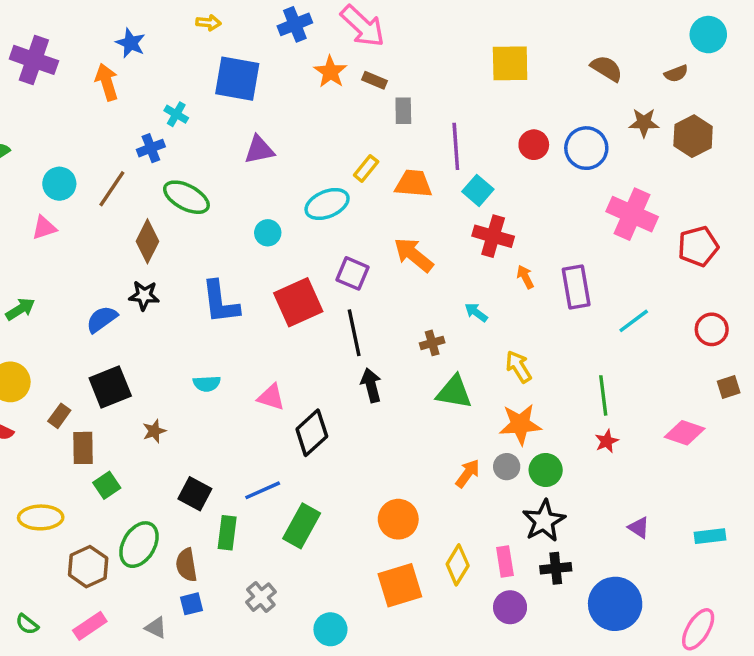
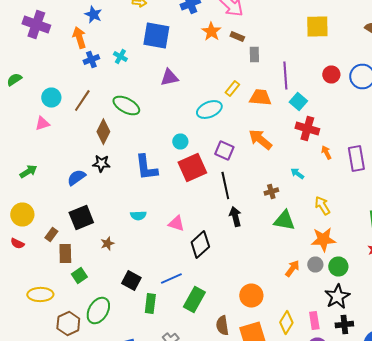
blue cross: (151, 148) -> (91, 60), moved
cyan circle: (268, 233) -> (180, 142), moved
brown semicircle: (186, 565) -> (222, 326), moved

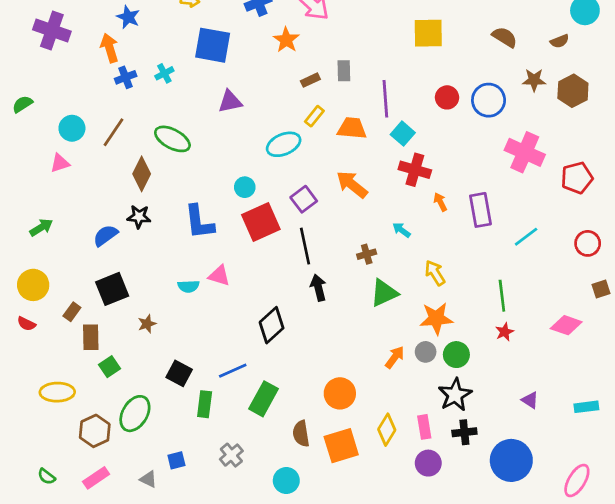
brown rectangle: (237, 36) -> (310, 80), moved, turned -48
cyan cross: (120, 56) -> (164, 73), turned 32
purple square: (224, 150) -> (304, 199), turned 30
green triangle: (284, 220) -> (384, 293), turned -35
pink triangle: (176, 224) -> (219, 276), moved

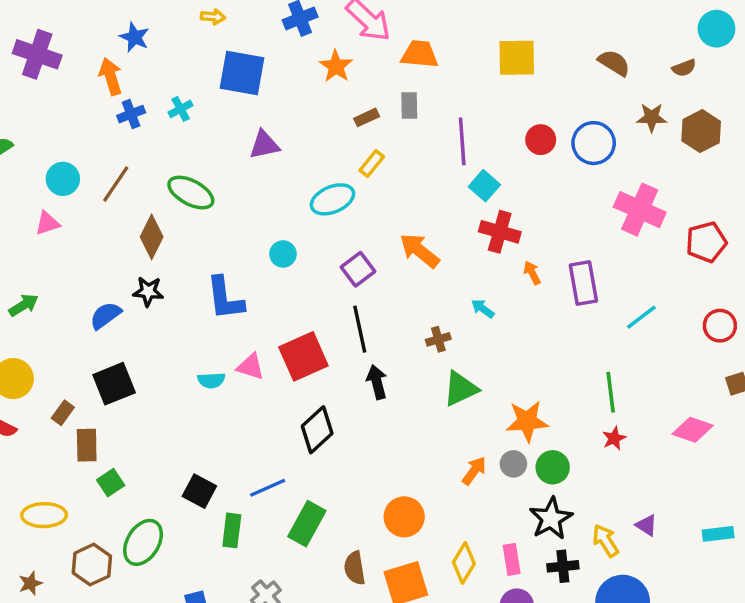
orange trapezoid: (352, 128) -> (420, 54), moved
red square: (261, 222) -> (303, 356), moved
yellow arrow: (435, 273) -> (606, 541), moved
brown star: (147, 324) -> (30, 583), moved

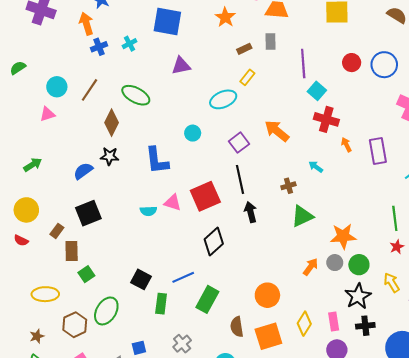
yellow arrow: (606, 541) -> (392, 283), moved

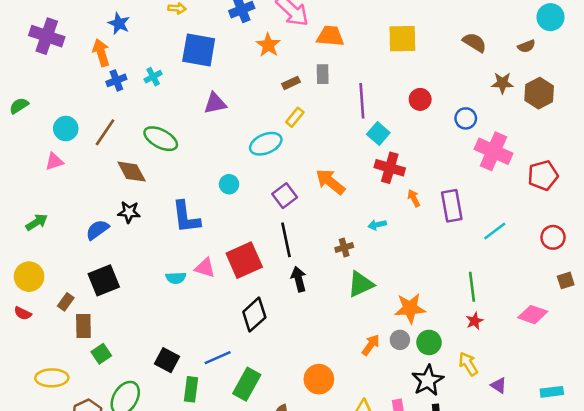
blue circle: (384, 65) -> (466, 118), moved, size x0.7
brown diamond: (112, 123) -> (132, 172), turned -55
cyan arrow: (316, 167) -> (377, 225), turned -48

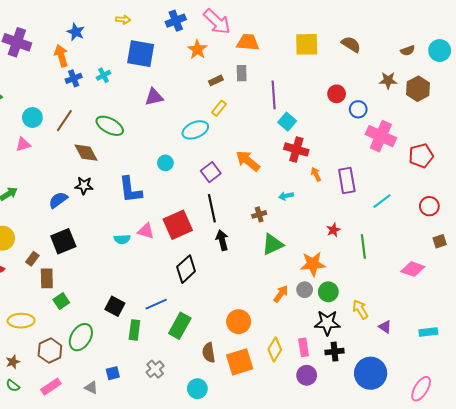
cyan circle: (551, 17) -> (440, 51), moved
brown semicircle: (475, 42) -> (351, 44), moved
red circle: (420, 99) -> (337, 94), moved
red star: (475, 321) -> (333, 230), moved
black star: (428, 380) -> (327, 323), turned 30

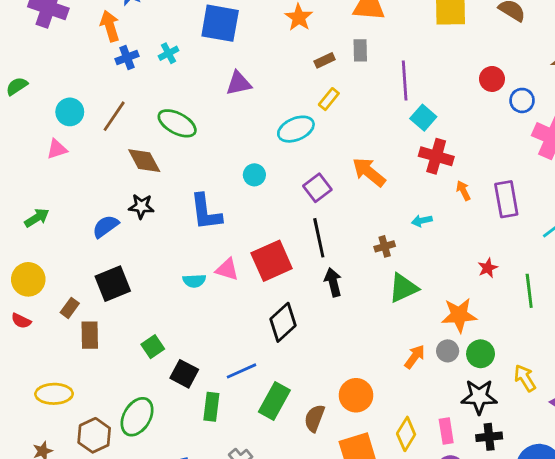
green square: (61, 301) -> (153, 347), moved
brown semicircle: (209, 353) -> (314, 418), moved, turned 30

